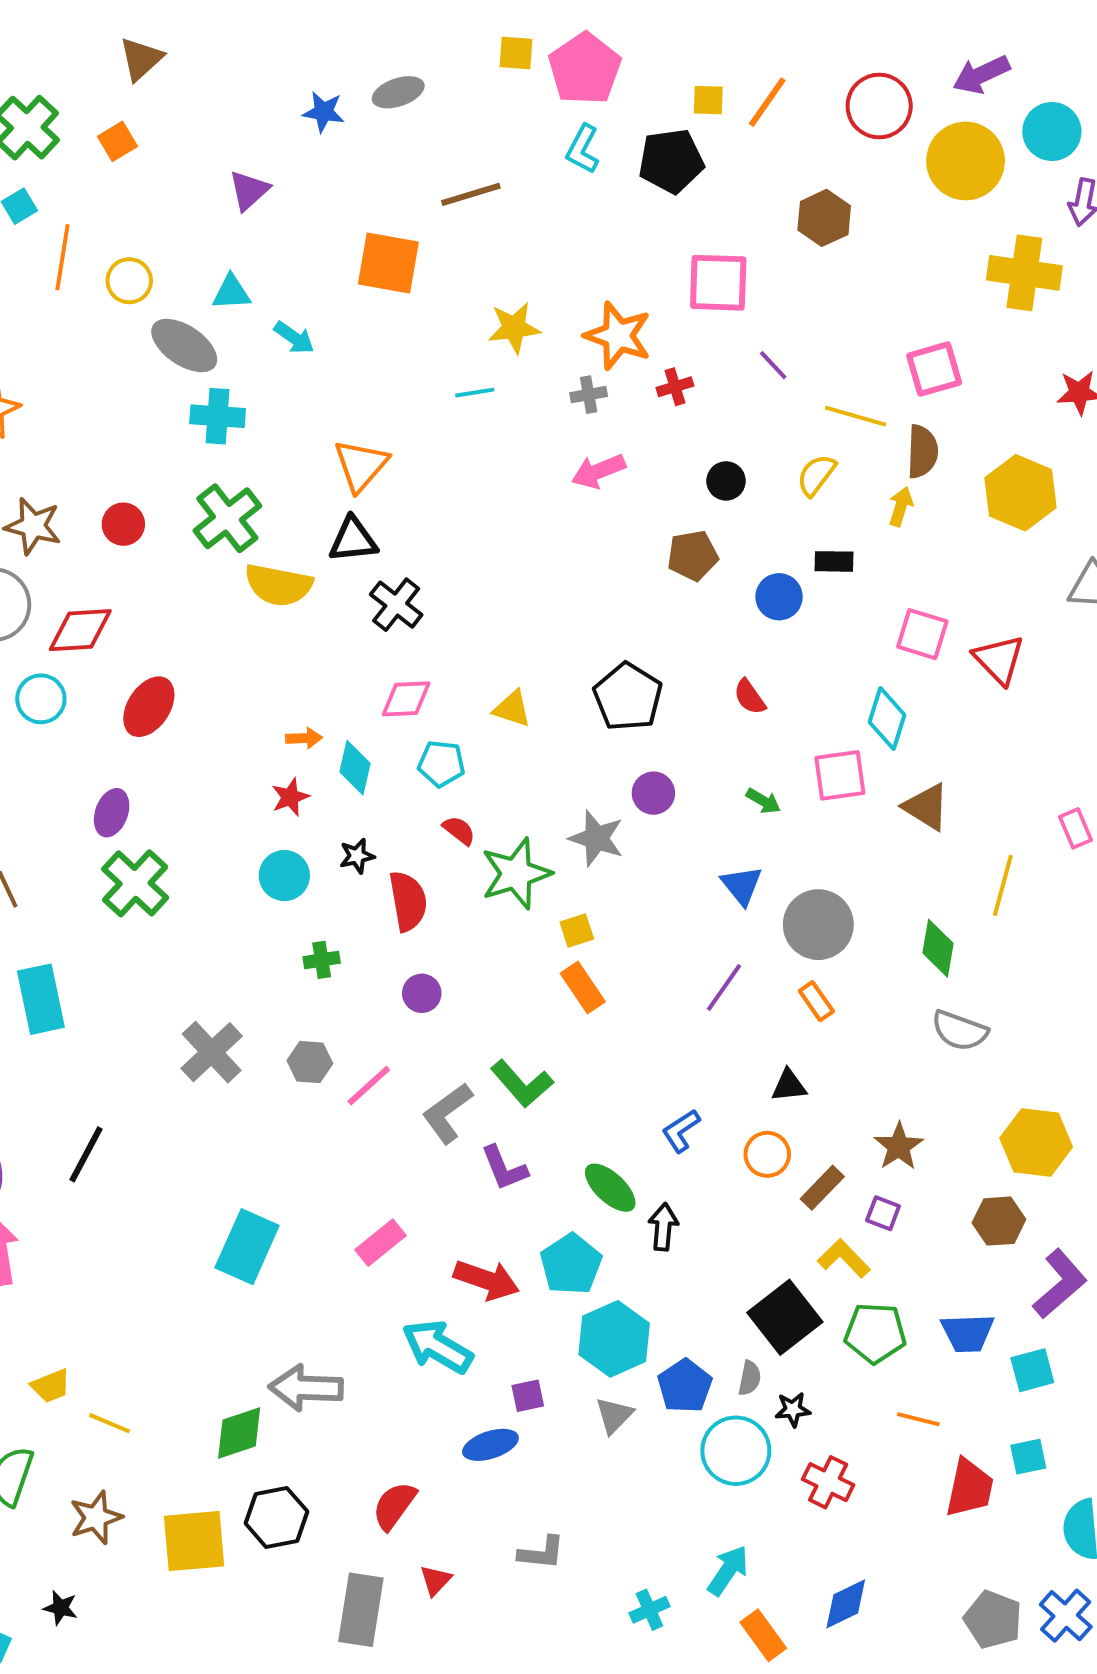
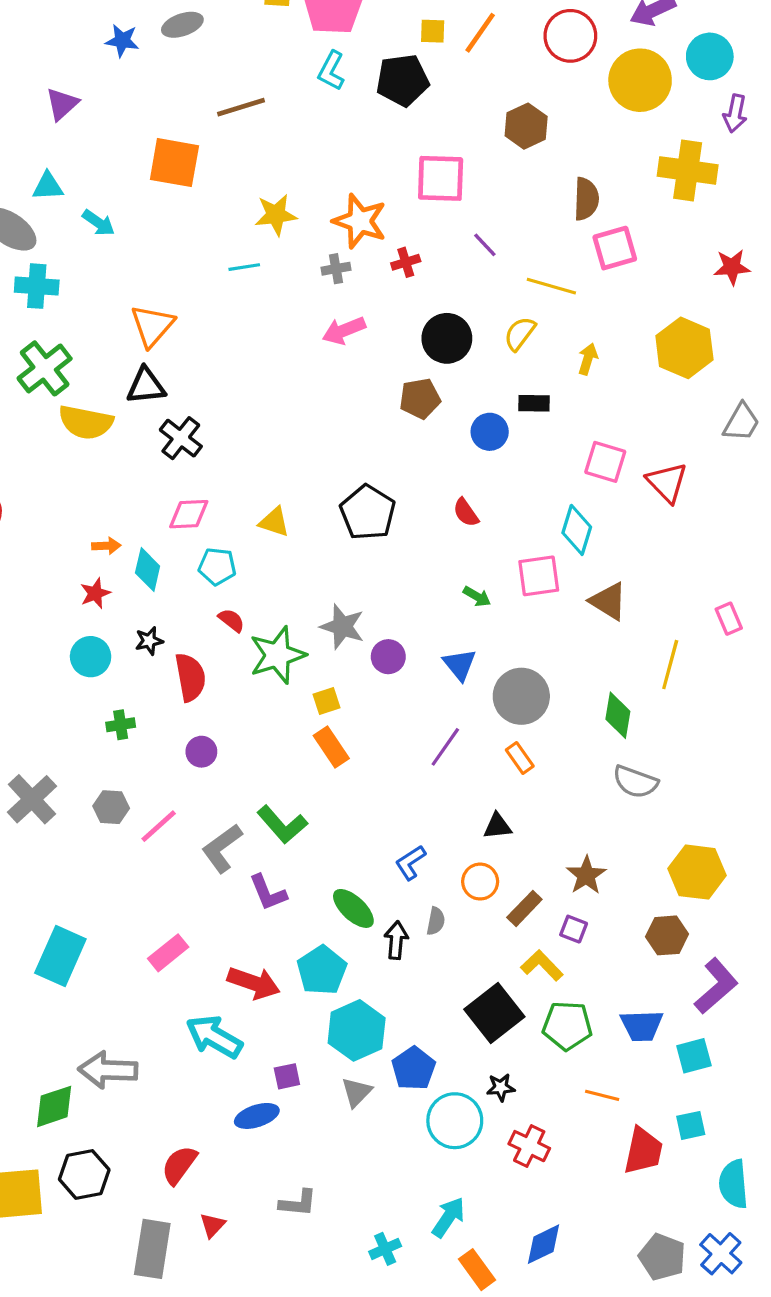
brown semicircle: (922, 452) -> (586, 199), moved
black circle: (726, 481) -> (447, 338), size x1.6
purple circle: (653, 793) -> (388, 657), moved
gray semicircle: (750, 1378) -> (436, 921), moved

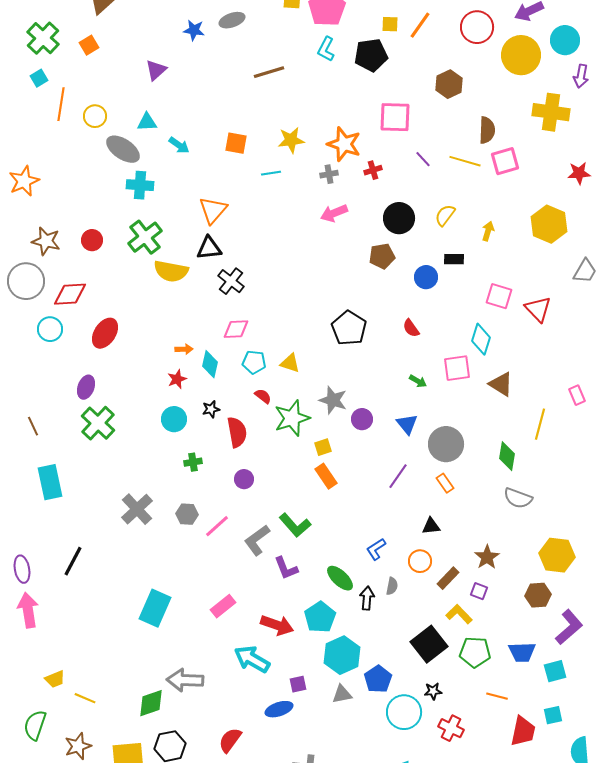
orange square: (174, 163) -> (236, 143), moved, size x0.7
yellow line: (551, 286) -> (465, 161), moved
yellow triangle: (274, 522) -> (290, 363), moved
gray triangle: (357, 1092) -> (342, 694), turned 35

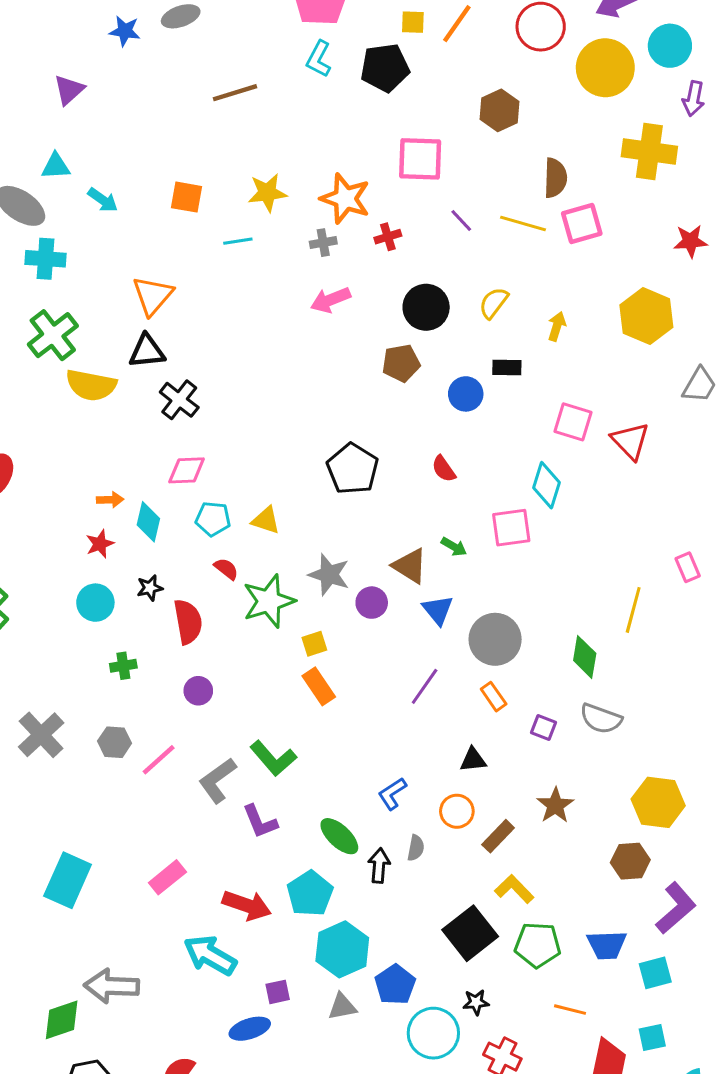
brown triangle: (501, 384) -> (410, 566), moved
purple square: (479, 591) -> (544, 727), moved

